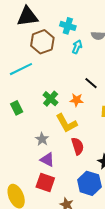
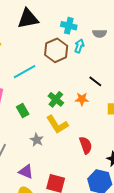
brown hexagon: (42, 42) -> (56, 50), moved
yellow L-shape: (66, 123) -> (57, 124), moved
gray star: (42, 139) -> (37, 140), moved
purple triangle: (47, 160) -> (26, 172), moved

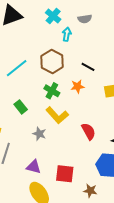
cyan cross: (69, 26) -> (53, 16), turned 35
brown hexagon: (56, 50) -> (52, 61), moved

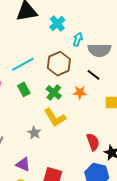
cyan cross: (53, 16) -> (57, 24), moved
gray semicircle: (85, 19) -> (99, 50), moved, size x1.6
green rectangle: (21, 107) -> (24, 89), moved
red semicircle: (88, 131) -> (93, 142), moved

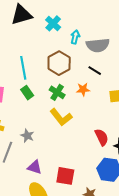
cyan line: (23, 64) -> (23, 68), turned -65
gray star: (34, 133) -> (27, 136), moved

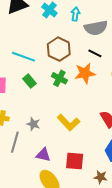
cyan arrow: (75, 37) -> (75, 14), moved
cyan line: (23, 68) -> (24, 57), turned -55
orange star: (83, 89) -> (85, 73), size x1.5
yellow L-shape: (61, 117) -> (68, 122), moved

